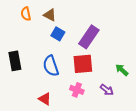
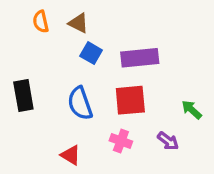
purple rectangle: (89, 37) -> (140, 58), turned 50

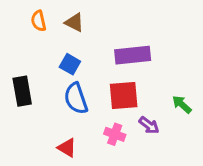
blue square: (91, 53) -> (70, 64), moved
purple arrow: (168, 141) -> (149, 125), moved

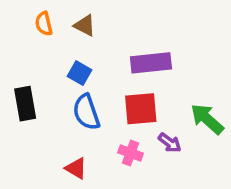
green arrow: (182, 104) -> (207, 119), size x1.5

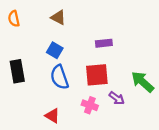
orange semicircle: (44, 24) -> (14, 19), moved
purple rectangle: (151, 63) -> (104, 43), size x0.6

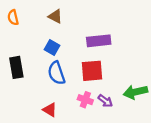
purple rectangle: (104, 43) -> (99, 41), size x1.5
green arrow: (142, 82) -> (135, 92), moved, turned -55
purple arrow: (117, 98) -> (105, 101), moved

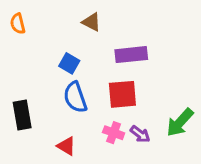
brown triangle: (55, 16) -> (91, 22), moved
black rectangle: (16, 67) -> (22, 115), moved
green arrow: (135, 92) -> (180, 122), turned -35

